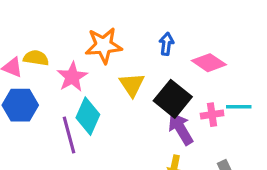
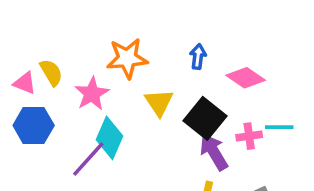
yellow semicircle: (36, 58) -> (51, 72), turned 50
purple line: (69, 135) -> (88, 159), turned 57

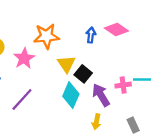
pink diamond: (246, 78) -> (116, 29), moved
black square: (205, 118) -> (83, 74), moved, size x0.7
cyan diamond: (110, 138) -> (71, 95), moved

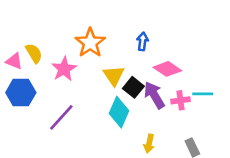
pink diamond: (116, 29) -> (167, 69), moved
orange star: (46, 36) -> (90, 43), turned -30
purple arrow: (101, 95) -> (154, 95), moved

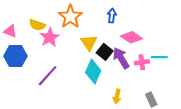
yellow semicircle: (34, 53) -> (37, 25), moved, turned 140

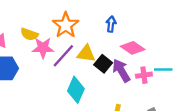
pink star: (50, 37) -> (43, 48), turned 30
yellow triangle: (89, 43) -> (86, 54), turned -48
cyan diamond: (93, 72) -> (76, 90), moved
purple line: (48, 76) -> (63, 56), moved

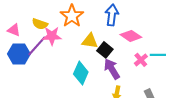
blue arrow: (111, 24) -> (112, 15), size x1.5
purple line: (63, 56) -> (37, 46), moved
purple arrow: (121, 71) -> (112, 69), moved
pink cross: (144, 75) -> (141, 60), turned -32

